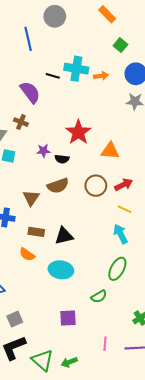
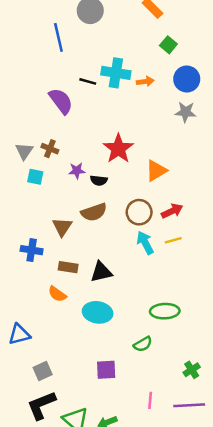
brown cross: (21, 122) -> (50, 149), moved
orange triangle: (110, 151) -> (156, 171), turned -36
yellow line: (125, 209) -> (173, 240), turned -40
cyan arrow: (120, 234) -> (145, 243), moved
green ellipse: (117, 269) -> (165, 311), turned 60

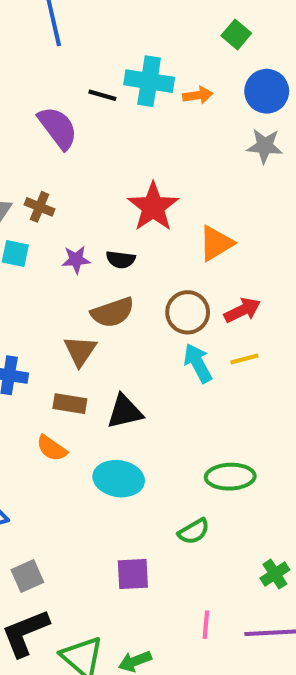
purple star: (77, 171) -> (76, 260), moved
brown triangle: (62, 227) -> (80, 351), moved

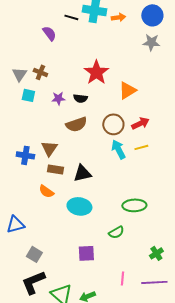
purple semicircle: (58, 128) -> (49, 33), size x0.7
brown triangle: (80, 351) -> (49, 148), moved
gray square: (27, 576) -> (34, 254), turned -35

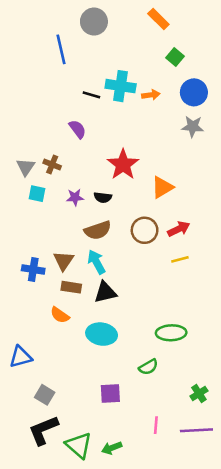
purple semicircle: (49, 33) -> (77, 129), moved
cyan arrow: (118, 149) -> (96, 262), moved

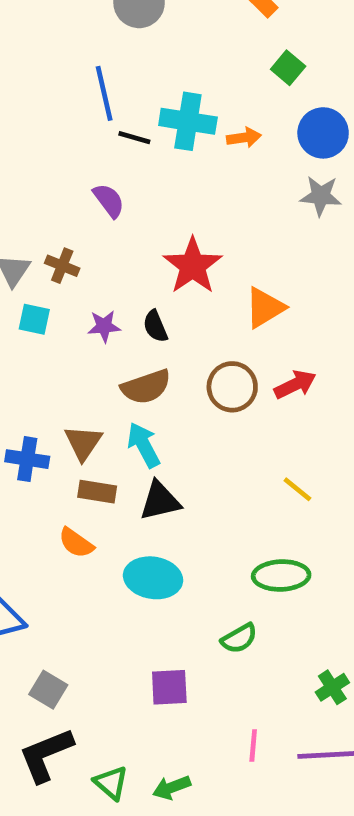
blue line: (61, 49) -> (104, 93), moved
black semicircle: (103, 197) -> (155, 326), turned 60
yellow line: (180, 259) -> (297, 489), moved, turned 54
green triangle: (79, 445) -> (111, 783), size x0.7

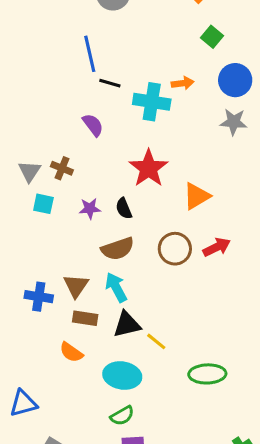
cyan cross: (188, 121) -> (152, 102), moved
yellow line: (297, 489) -> (156, 341), moved
green semicircle: (239, 638) -> (122, 416), moved

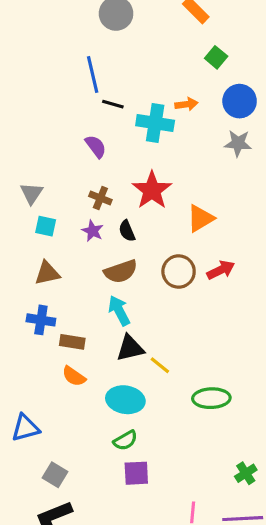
brown cross: (62, 168) -> (100, 198), moved
purple star: (90, 208) -> (93, 231), turned 30
brown triangle: (76, 286) -> (47, 273), moved, turned 44
brown rectangle: (85, 318) -> (72, 342), moved

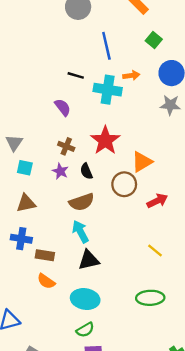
blue line: (93, 74) -> (106, 46), moved
brown circle: (179, 272) -> (124, 184), moved
yellow line: (160, 365) -> (155, 251), moved

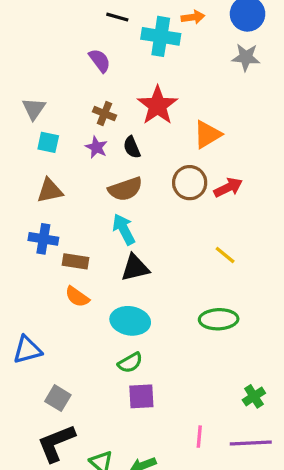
brown circle: (124, 184) -> (190, 183), moved

